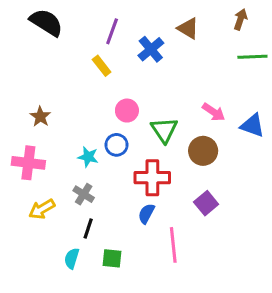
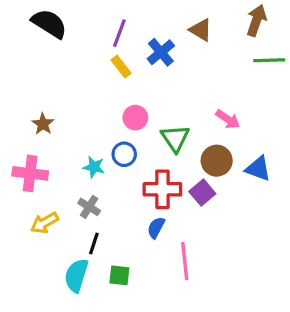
brown arrow: (240, 19) -> (256, 20), size x1.4
yellow rectangle: (102, 66) -> (121, 67), moved
blue triangle: (252, 125) -> (258, 169), moved
purple square: (206, 203) -> (202, 193), moved
cyan semicircle: (72, 258) -> (76, 275), size x1.5

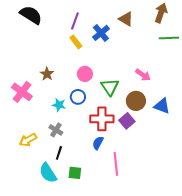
brown star: (43, 124) -> (47, 74), moved
pink cross: (30, 173) -> (22, 92), moved, turned 30
cyan semicircle: (76, 275) -> (48, 173), turned -50

